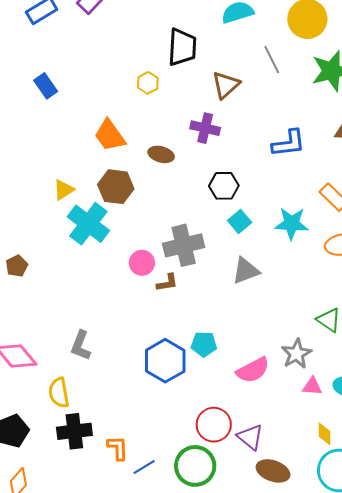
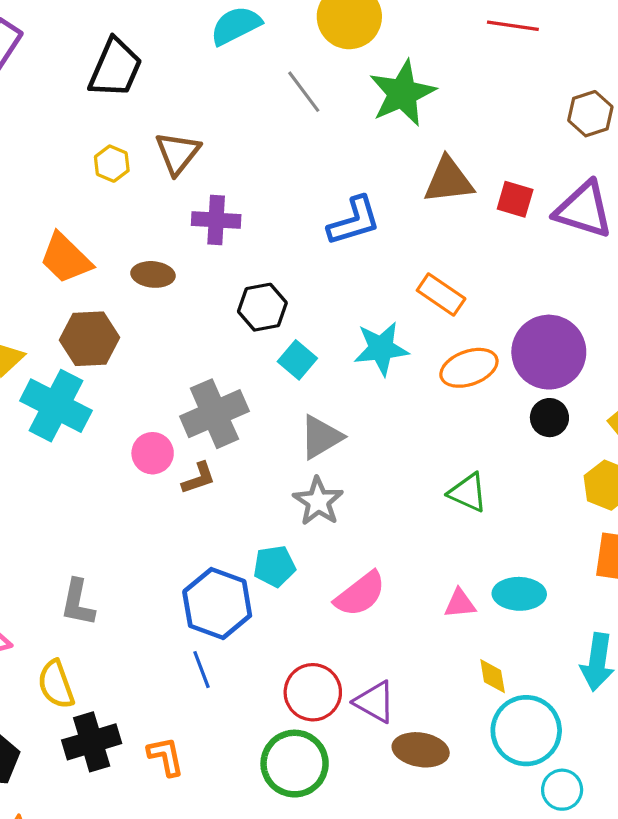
black trapezoid: (182, 47) -> (115, 68), moved, turned 30
brown triangle: (226, 85) -> (178, 153), moved
gray star: (297, 354) -> (318, 501), moved
blue line: (144, 467) -> (202, 670), moved, turned -70

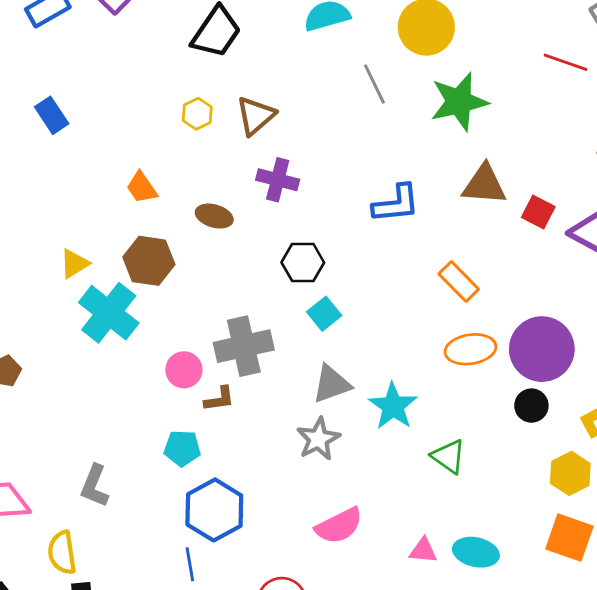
orange trapezoid: (66, 258) -> (142, 188), size x0.7
cyan star: (381, 349) -> (393, 406), moved, turned 30
cyan pentagon: (274, 566) -> (182, 448), moved

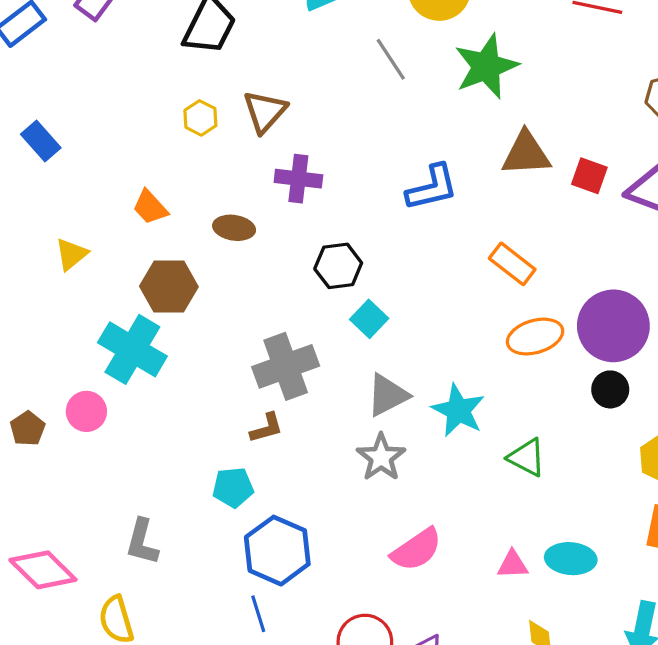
yellow triangle: (74, 264) -> (71, 254), moved
pink circle: (184, 370) -> (86, 411), moved

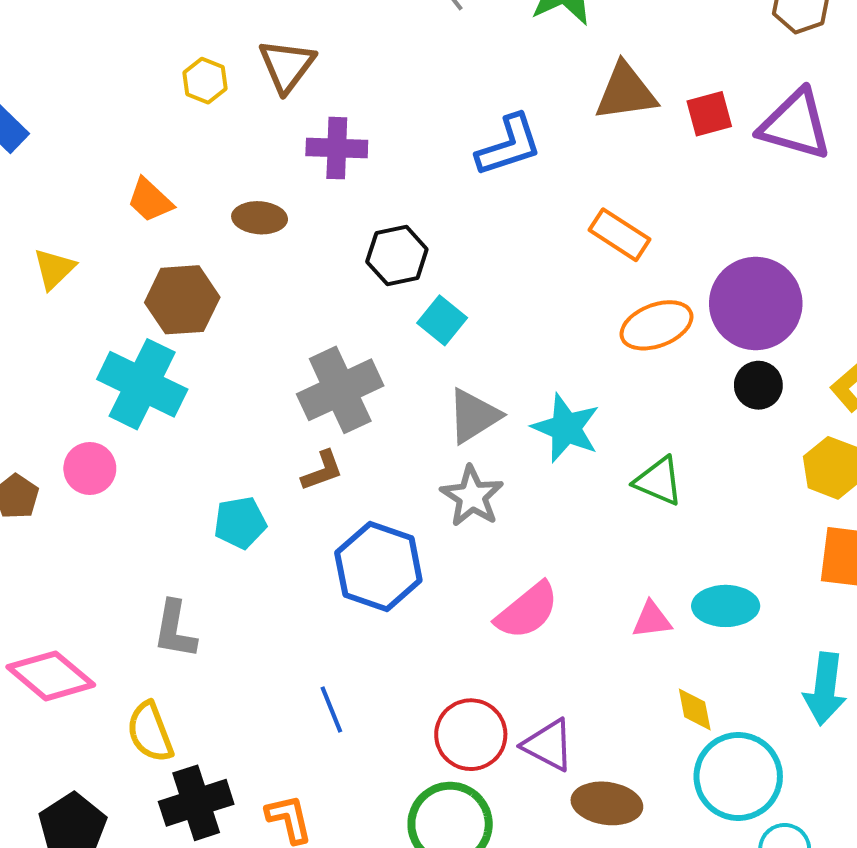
red square: (589, 176) -> (709, 114), turned -30
cyan pentagon: (233, 487) -> (240, 523), moved
blue hexagon: (277, 551) -> (378, 567), moved

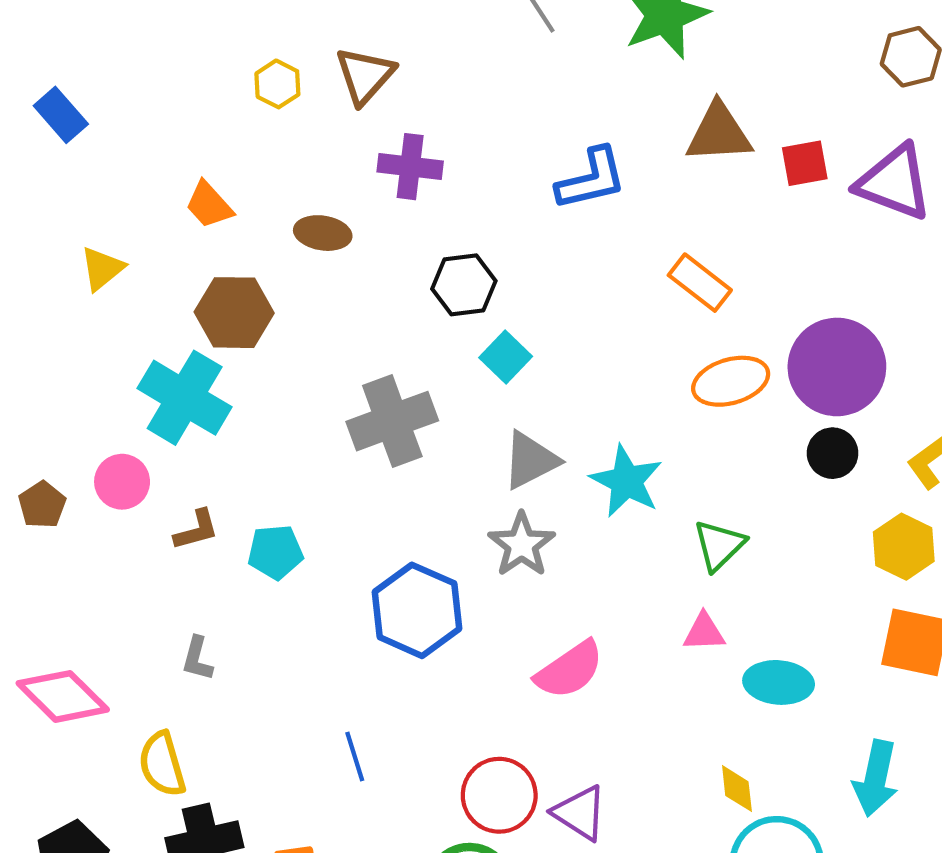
brown L-shape: (322, 471) -> (196, 530), moved
green triangle: (659, 481) -> (719, 545), turned 48
pink triangle: (652, 620) -> (704, 632), moved
gray L-shape: (175, 630) -> (197, 659), size x0.7

